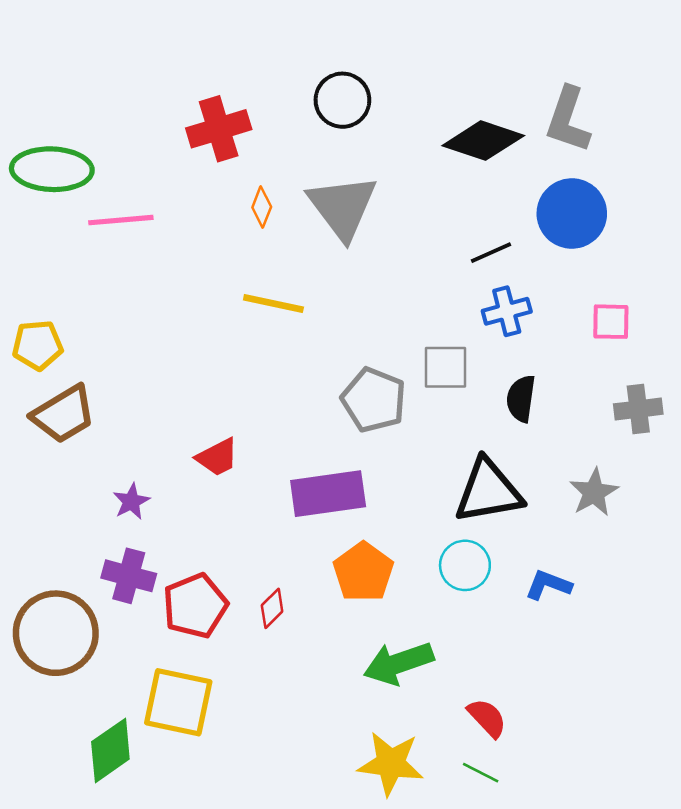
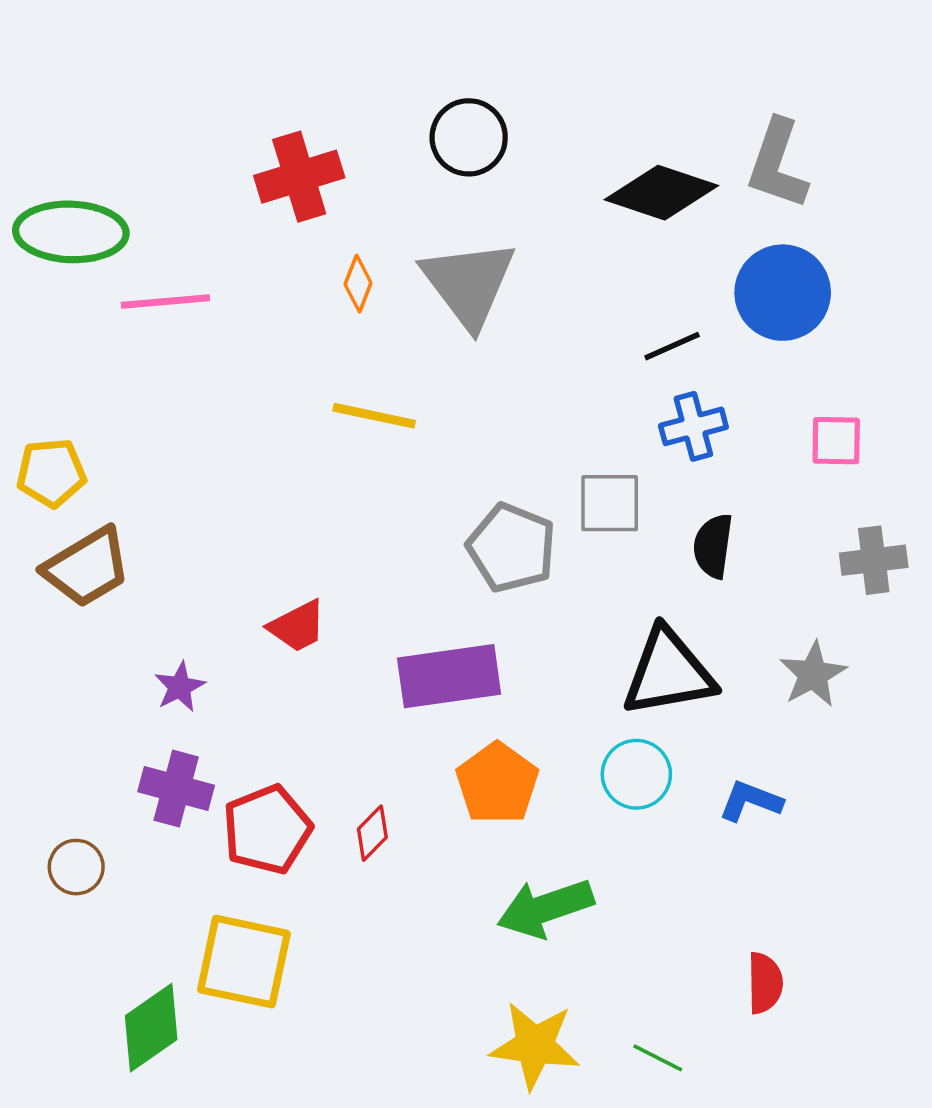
brown circle: (56, 633) -> (76, 867), size x0.5
red semicircle: (487, 718) -> (765, 983), moved, turned 42

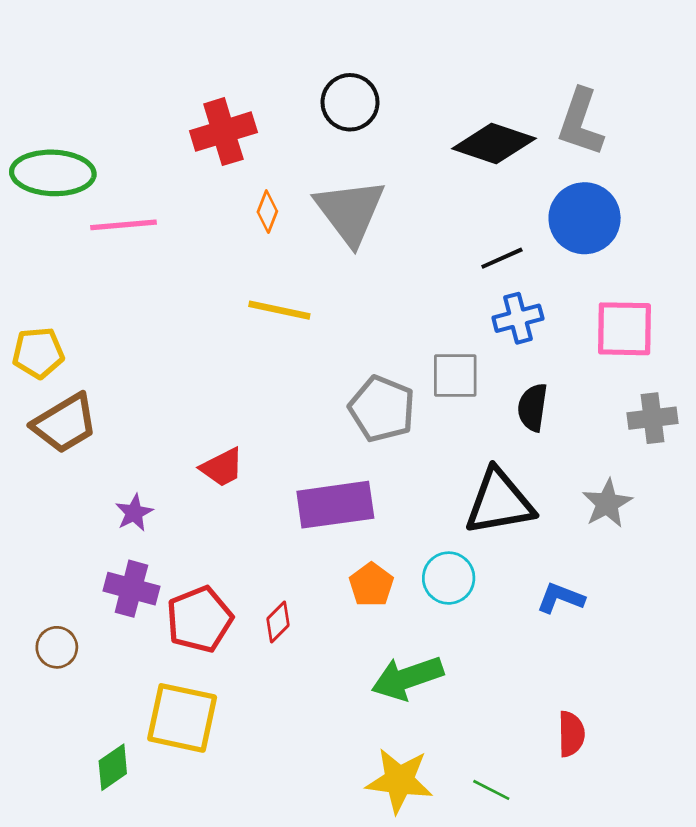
pink square: (836, 441) -> (625, 329), size x1.5
cyan circle: (636, 774) -> (449, 578), moved
orange pentagon: (497, 783) -> (371, 585), size x0.7
green diamond: (151, 1028) -> (113, 767), size x0.7

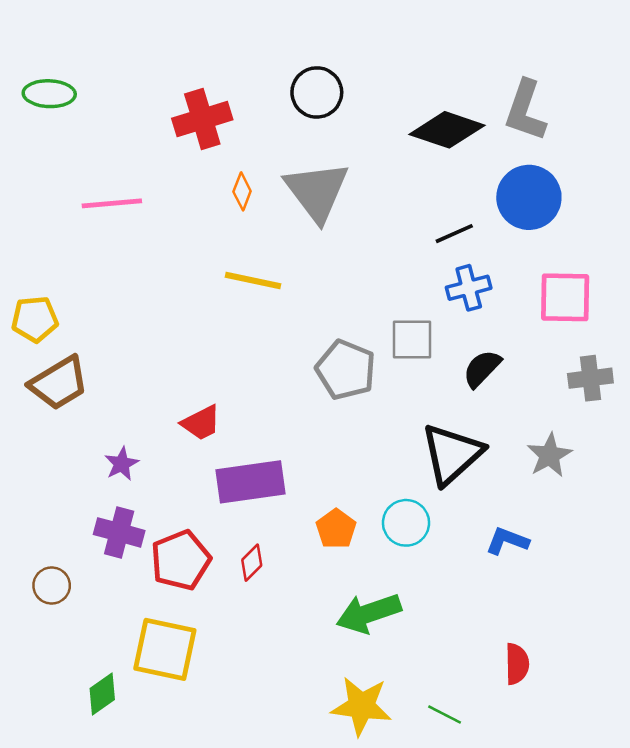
green ellipse: (53, 173) -> (49, 94), moved, size x0.7
black semicircle: (533, 407) -> (482, 369), turned 36
black triangle: (499, 502) -> (452, 454), turned -32
purple rectangle: (335, 505) -> (251, 482), moved

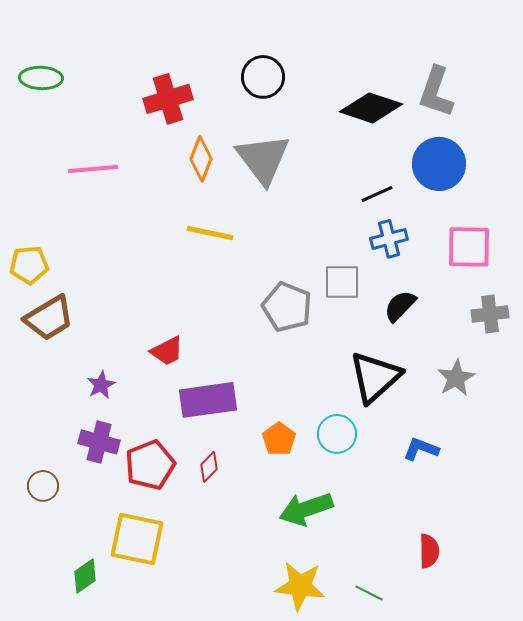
orange diamond: (242, 191) -> (201, 159), size x1.4

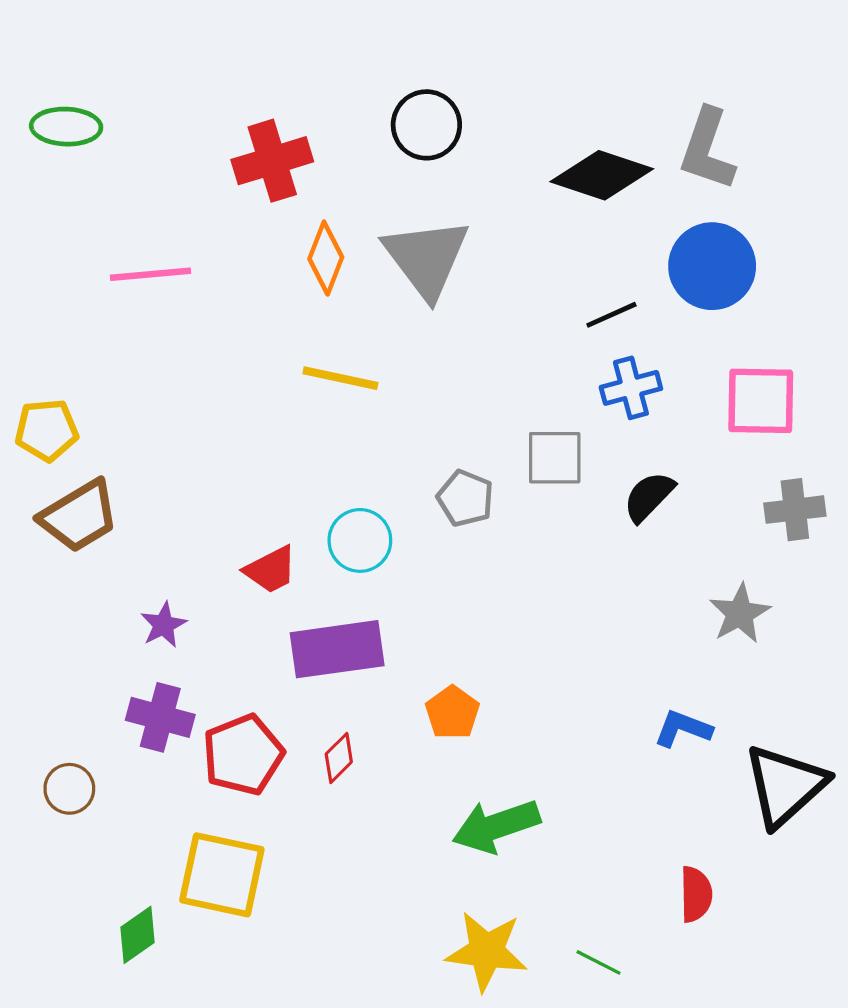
gray pentagon: (287, 307) -> (465, 498), size x0.7
black triangle: (375, 377) -> (785, 786), moved
cyan circle: (337, 434) -> (360, 540), moved

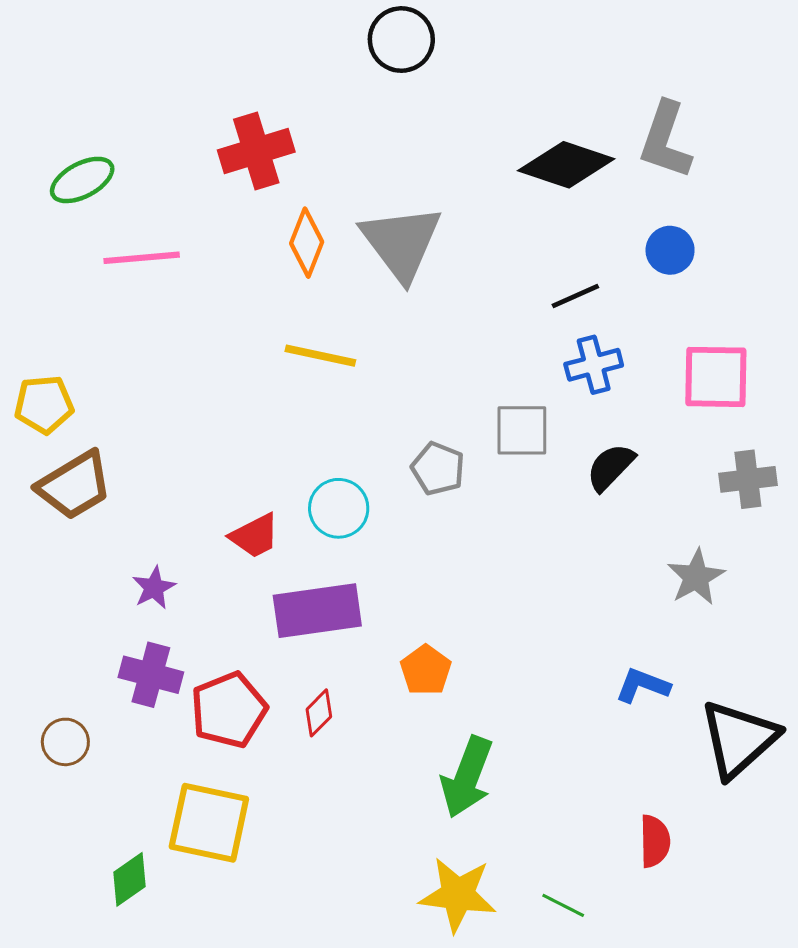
black circle: (426, 125) -> (401, 40), moved
green ellipse: (66, 127) -> (82, 180), moved, turned -30
blue circle: (712, 266) -> (670, 250), size x0.6
green arrow: (496, 826) -> (467, 777), turned -50

